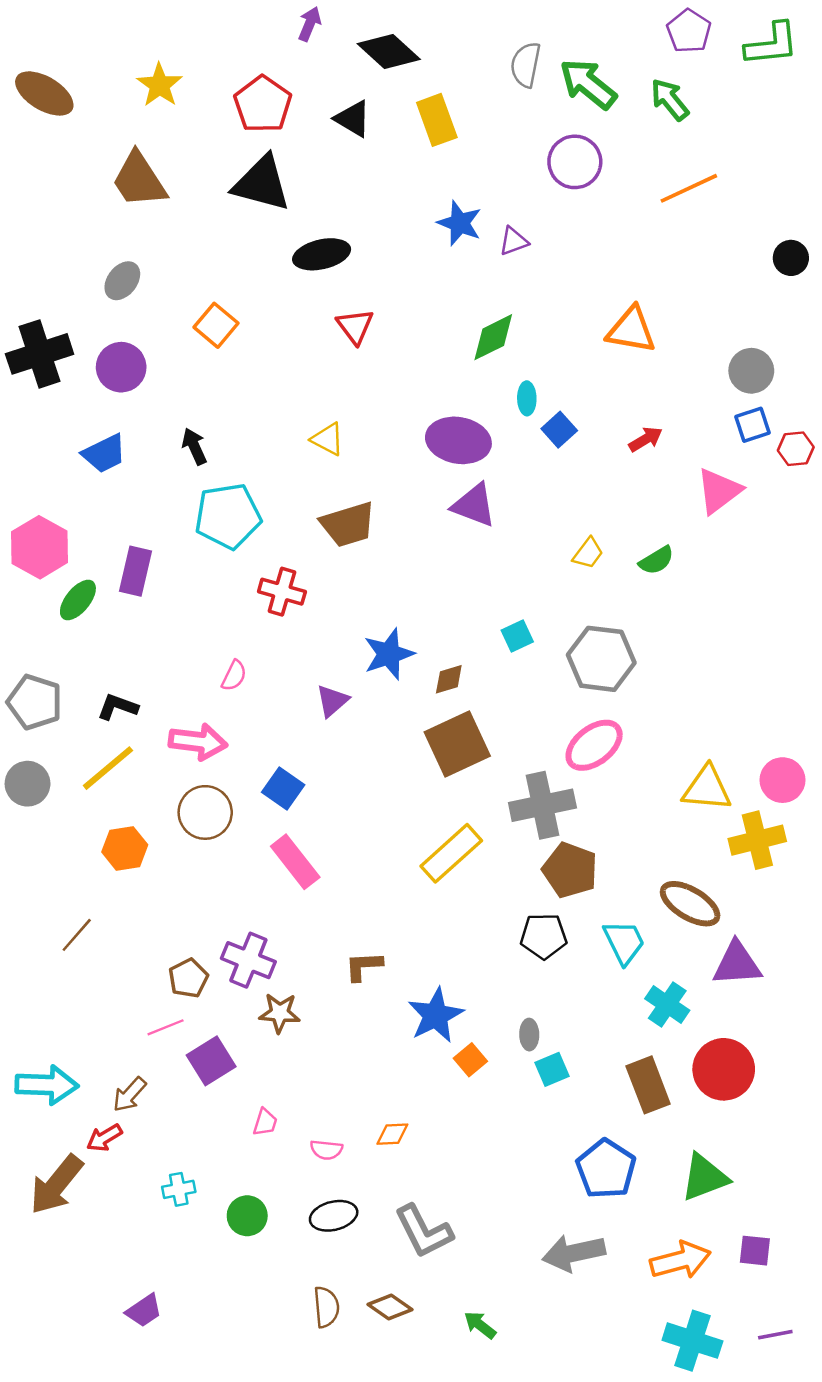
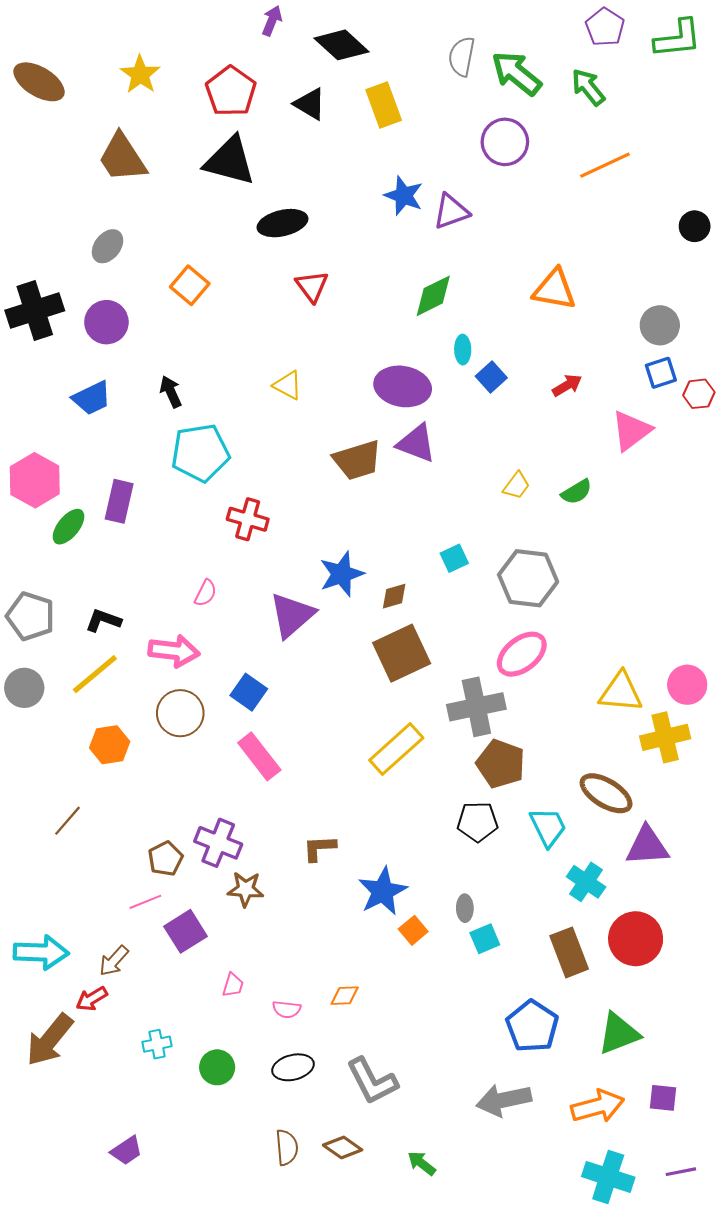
purple triangle: (514, 241) -> (451, 211), size x1.4
brown trapezoid: (348, 524) -> (357, 460), moved
purple triangle: (332, 701) -> (292, 615), size x1.6

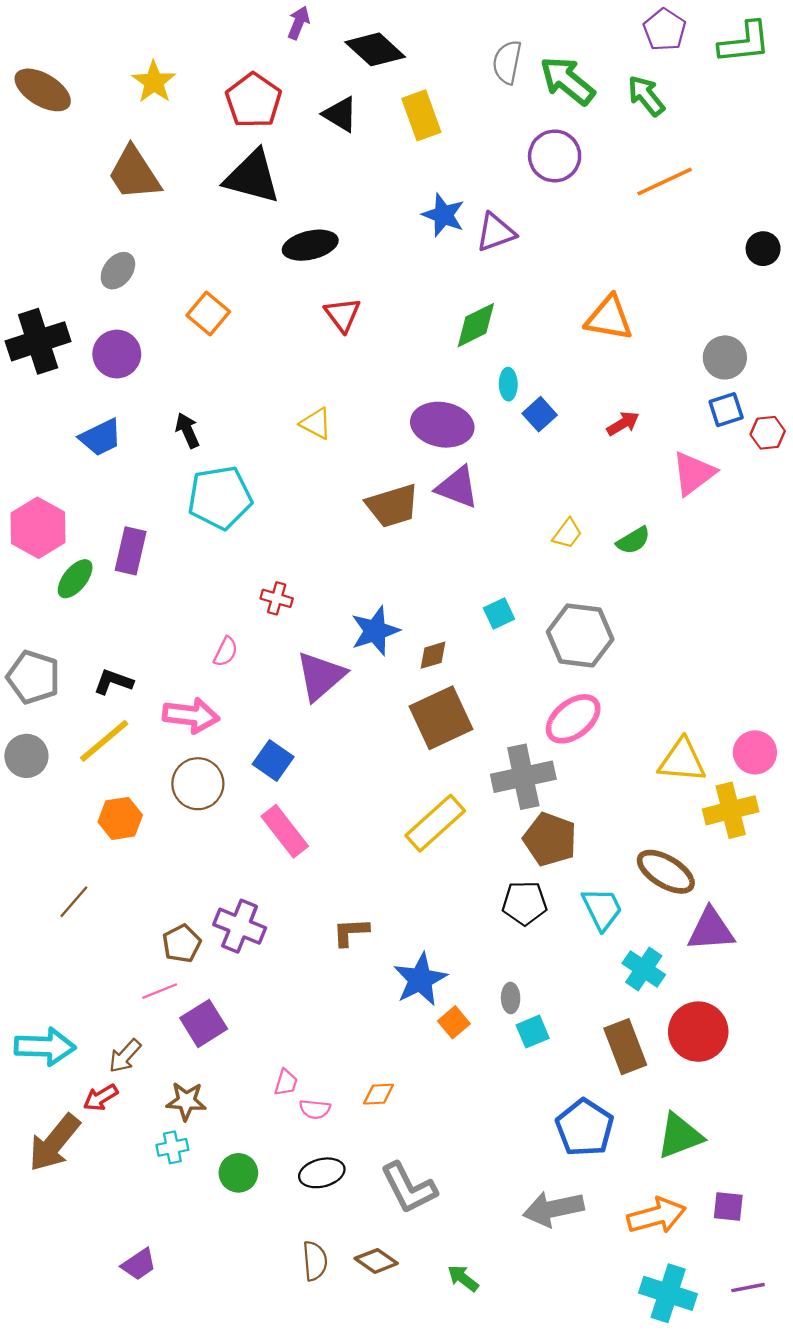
red cross: (248, 519) -> (277, 598), moved, size x0.7
brown star: (246, 889) -> (186, 1101), moved
pink trapezoid: (233, 985) -> (286, 1083), moved

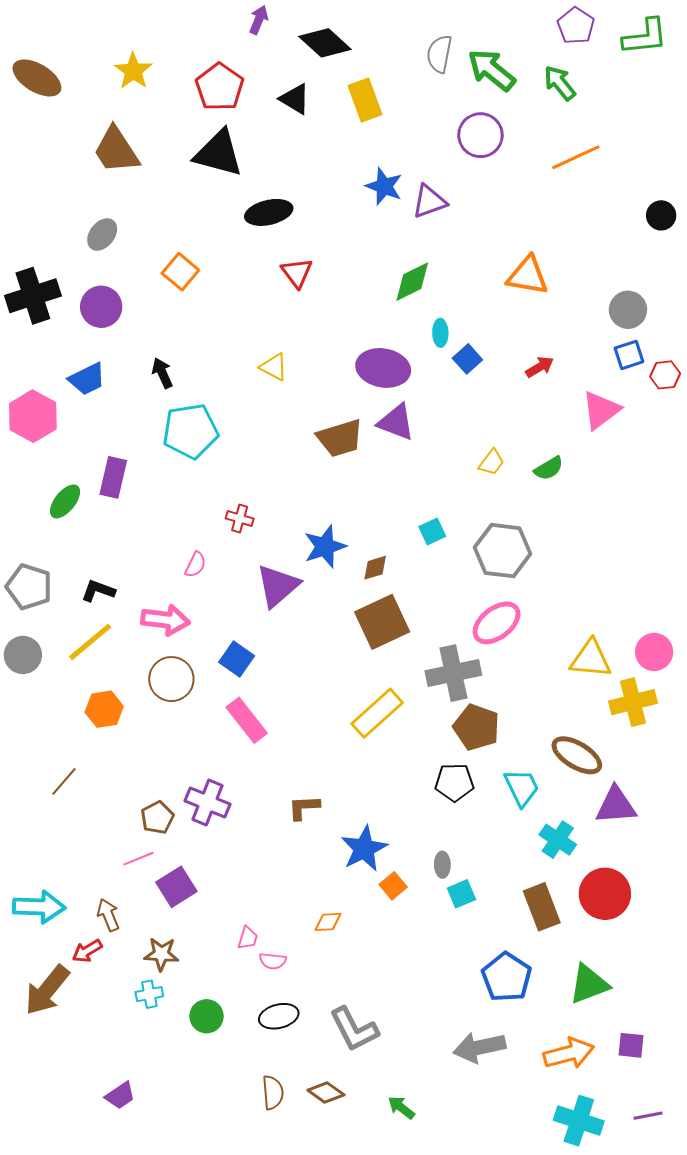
pink hexagon: (38, 528) -> (33, 416), moved
brown arrow: (125, 1056) -> (108, 915), turned 116
orange diamond: (379, 1094) -> (328, 922), moved

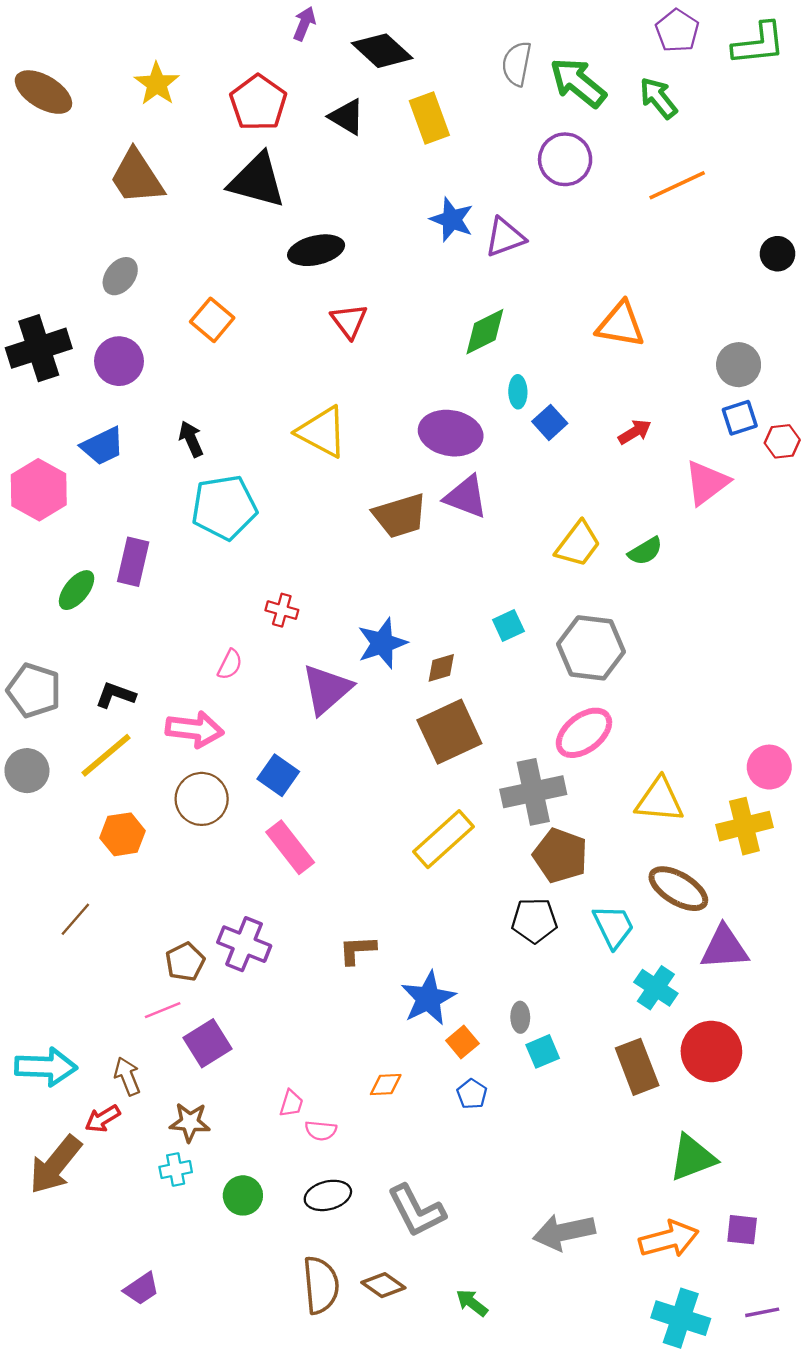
yellow triangle: (274, 367) -> (322, 432), size x1.6
yellow trapezoid: (492, 462) -> (578, 544), size x1.5
yellow triangle: (591, 659) -> (659, 800), moved
blue pentagon: (507, 977) -> (472, 1094), moved, size x0.5
brown semicircle: (273, 1092) -> (321, 1285), size x1.4

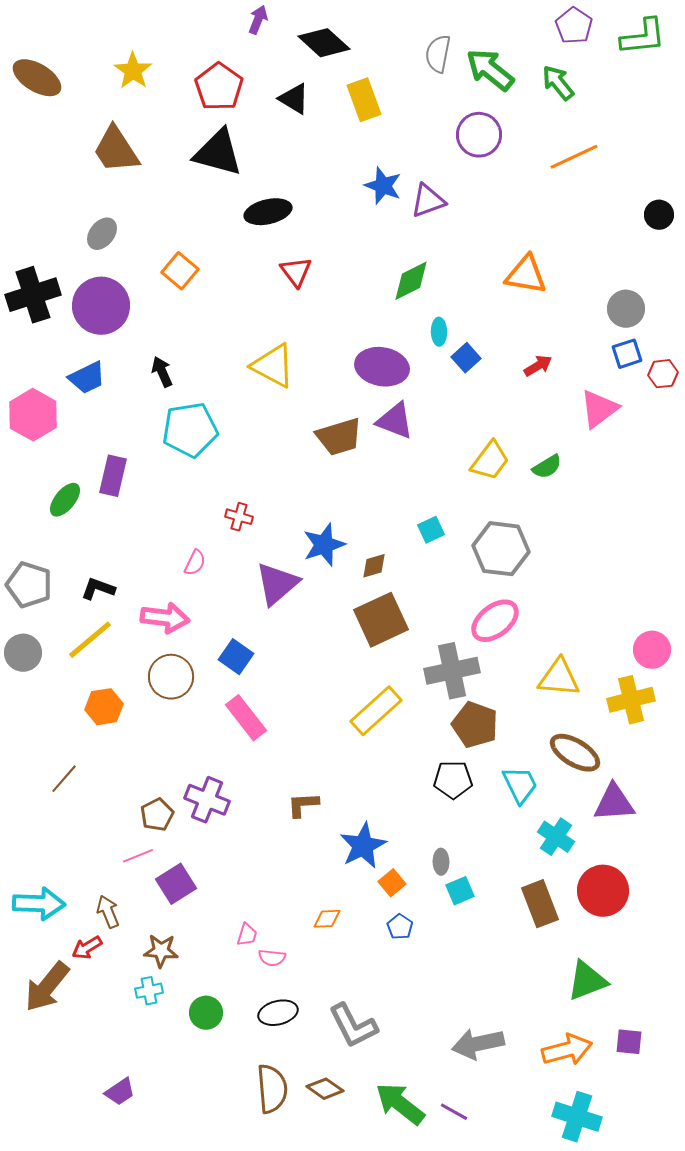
purple circle: (119, 361) -> (101, 306), size x1.4
green arrow: (472, 1303) -> (400, 1104), size x1.8
purple line: (762, 1312) -> (454, 1112), moved, turned 40

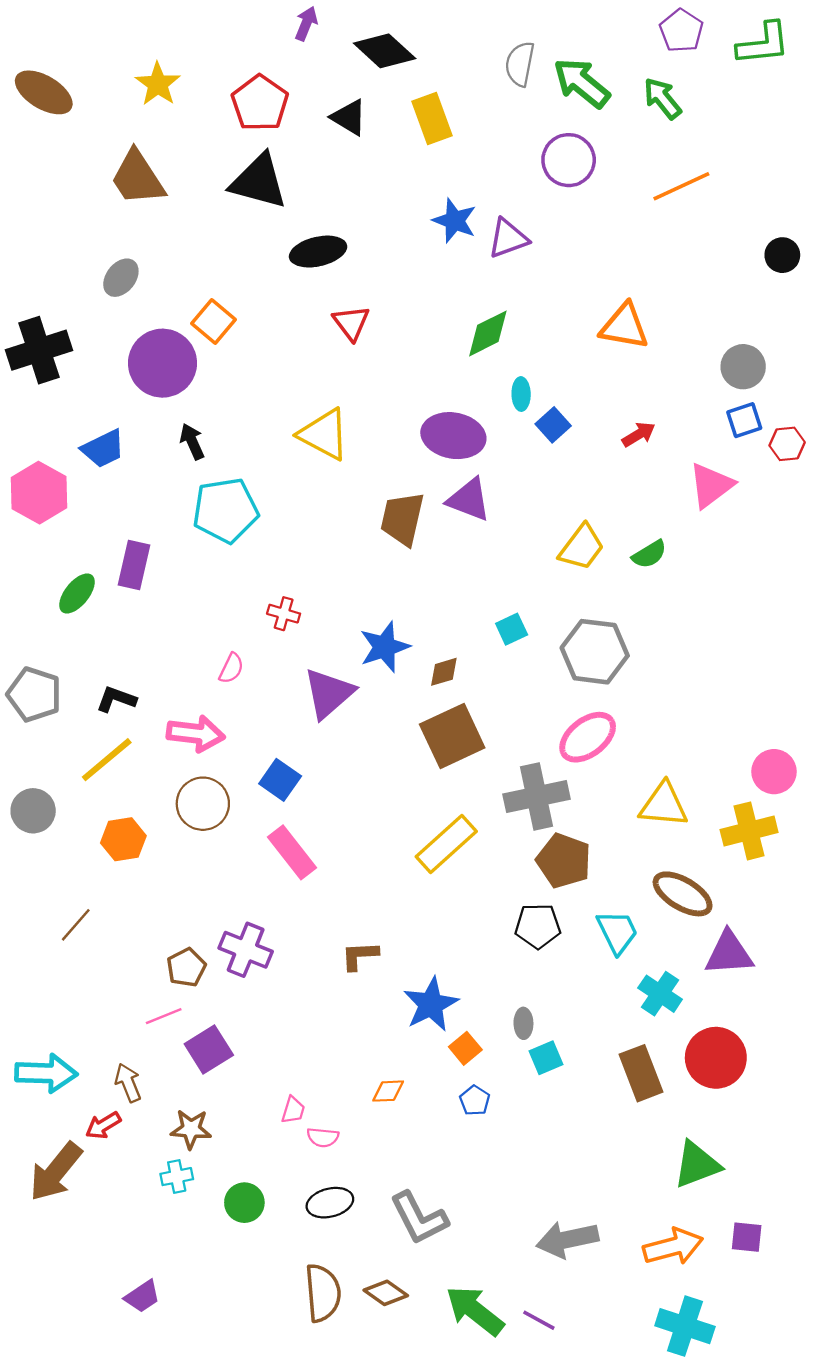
purple circle: (101, 306) -> (162, 363), moved
brown trapezoid: (339, 437) -> (402, 519), turned 120
gray circle: (23, 653) -> (33, 811), moved

